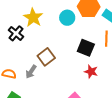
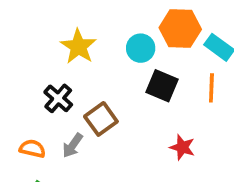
black cross: (16, 33) -> (58, 98), moved
black square: (86, 48) -> (162, 86), moved

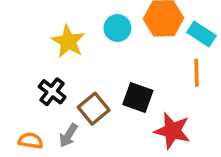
cyan circle: (141, 48) -> (117, 28), moved
black square: (162, 86) -> (138, 97), moved
red star: (182, 147) -> (172, 131), size x1.5

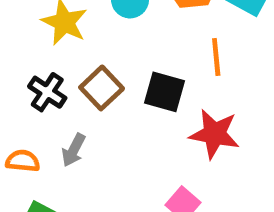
orange line: (196, 73) -> (216, 57), moved
brown square: (94, 109) -> (102, 88), moved

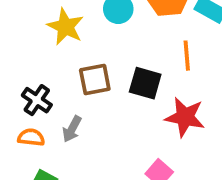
brown square: (102, 88) -> (95, 80), turned 32
black cross: (47, 92) -> (37, 100), moved

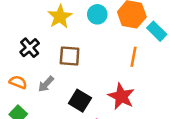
black square: (145, 83) -> (80, 101), moved
black cross: (37, 100) -> (30, 48), moved

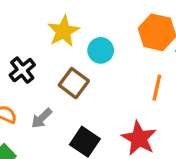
cyan circle: (97, 14) -> (101, 50), moved
brown square: (70, 56) -> (74, 83), turned 30

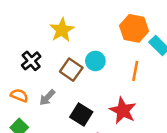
cyan circle: (101, 50) -> (95, 61), moved

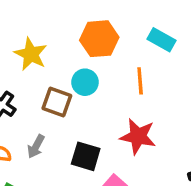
orange hexagon: (134, 28) -> (99, 39), moved

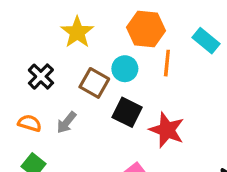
orange line: (140, 81) -> (167, 63), moved
black square: (86, 156) -> (127, 112), moved

